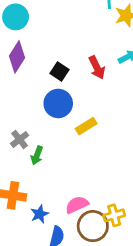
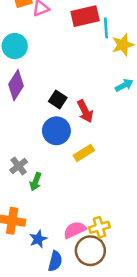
red arrow: (97, 68) -> (85, 111), moved
yellow cross: (114, 215) -> (99, 227), moved

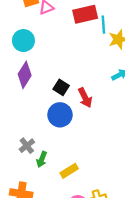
yellow rectangle: (84, 153) -> (69, 171), moved

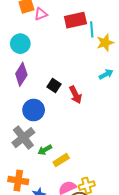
blue circle: (60, 115) -> (34, 110), moved
gray cross: (27, 146) -> (23, 138), size x1.6
green arrow: (42, 159) -> (45, 150), moved, turned 40

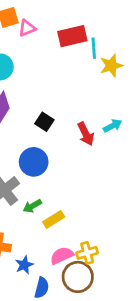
cyan arrow: (106, 74) -> (113, 126), moved
red arrow: (75, 95) -> (86, 134), moved
blue circle: (34, 110) -> (34, 162), moved

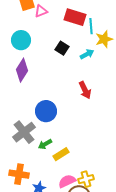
red rectangle: (72, 36) -> (75, 17), turned 30
black square: (44, 122) -> (62, 48), moved
cyan arrow: (113, 126) -> (87, 54), moved

